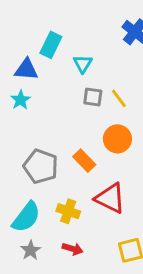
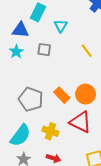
gray square: (93, 97) -> (44, 50), moved
orange circle: (117, 139) -> (86, 94), moved

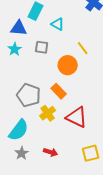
cyan triangle: (61, 26) -> (58, 24), turned -32
orange circle: (86, 94) -> (68, 65), moved
yellow cross: (50, 131) -> (48, 113), moved, turned 35

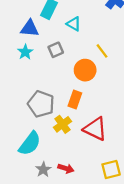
gray square: (42, 47) -> (56, 50), turned -32
orange rectangle: (59, 91) -> (75, 99), turned 63
gray star: (22, 153) -> (43, 170), moved

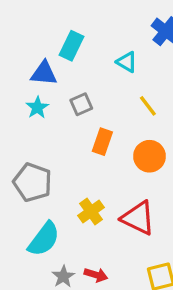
cyan triangle: (74, 24) -> (127, 62), moved
orange circle: (85, 70) -> (150, 156), moved
orange rectangle: (75, 99) -> (102, 142), moved
gray pentagon: (41, 104) -> (33, 182), moved

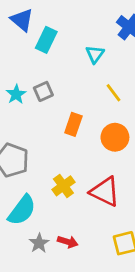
cyan triangle: (127, 62) -> (95, 54), turned 36
blue triangle: (44, 73) -> (22, 20), moved, turned 35
gray square: (81, 104) -> (43, 91), moved

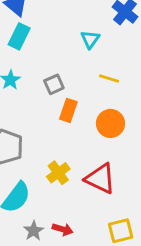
cyan rectangle: (46, 40) -> (19, 36), moved
gray square: (43, 91) -> (54, 84), moved
yellow line: (114, 93) -> (109, 79), turned -36

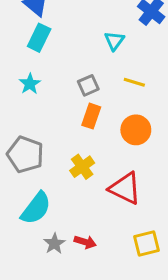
gray square: (54, 84) -> (88, 85), moved
yellow cross: (58, 173) -> (82, 167), moved

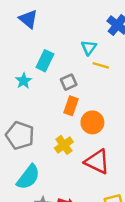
cyan rectangle: (39, 38) -> (45, 61), moved
yellow line: (134, 82) -> (101, 65), moved
orange circle: (136, 130) -> (92, 122), moved

